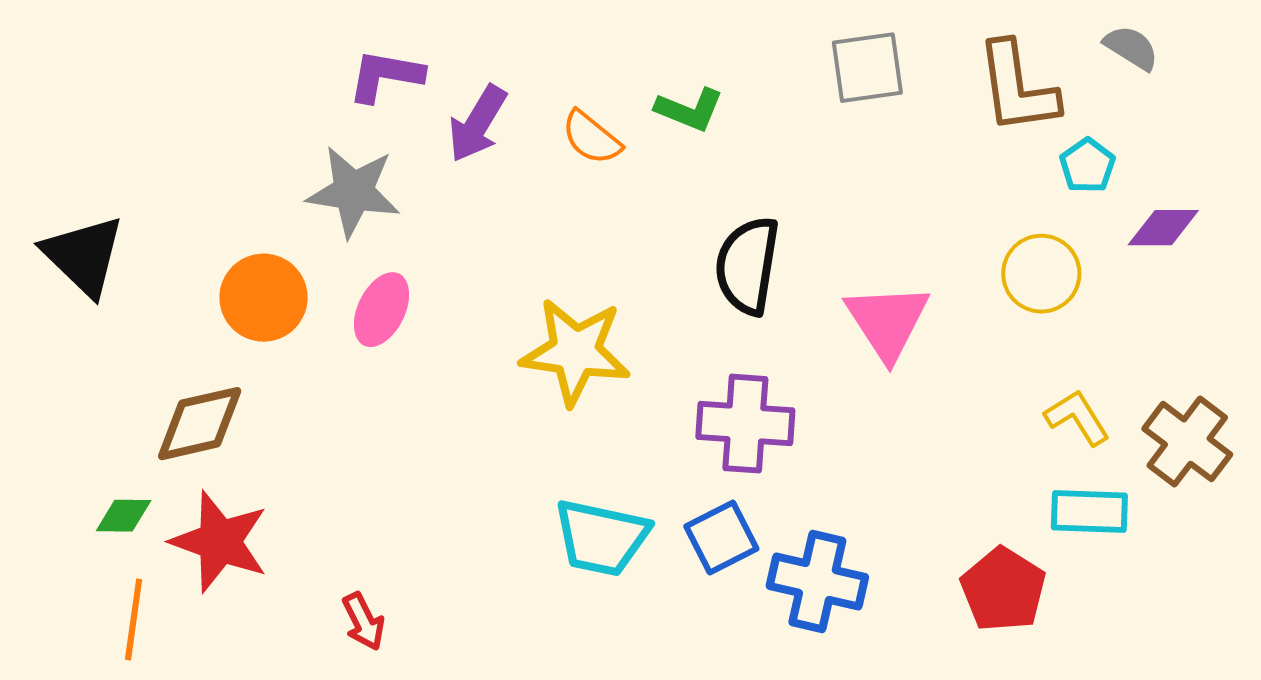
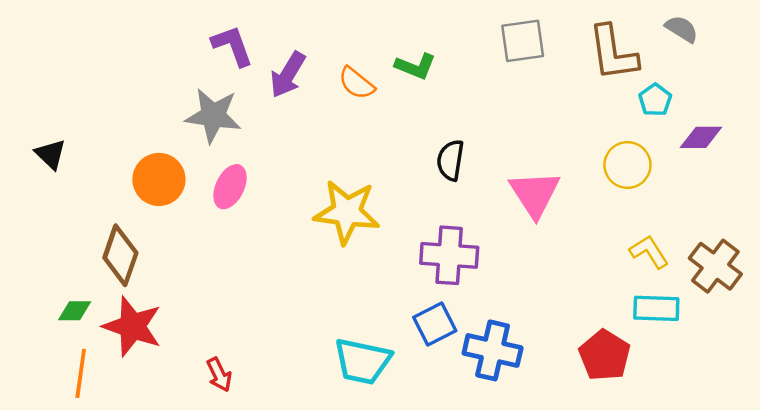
purple L-shape: (385, 76) -> (232, 46), turned 60
black triangle: (84, 256) -> (51, 154), size x0.6
black semicircle: (747, 266) -> (450, 160), size x0.7
brown diamond: (200, 424) -> (120, 255), turned -58
cyan trapezoid: (601, 538) -> (362, 361), moved

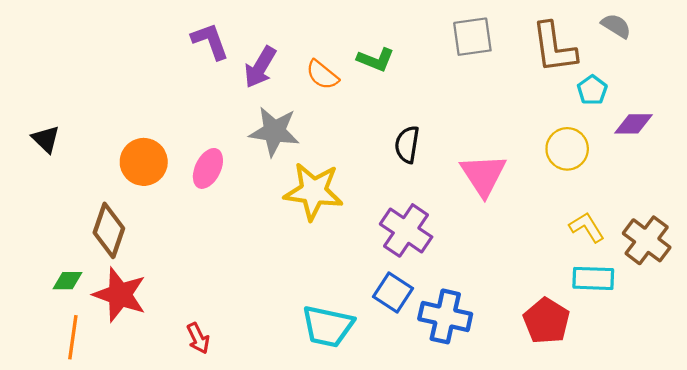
gray star: (213, 116) -> (274, 131), moved
purple cross: (449, 255) -> (406, 230), turned 30
blue square: (435, 324) -> (393, 293), turned -30

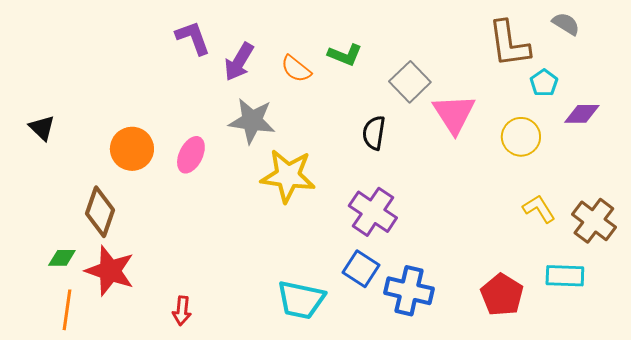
gray square: (472, 37) -> (410, 82), moved, turned -36
pink triangle: (483, 175) -> (454, 114), moved
cyan rectangle: (593, 278) -> (565, 276), moved
red arrow: (198, 338) -> (182, 311), turned 32

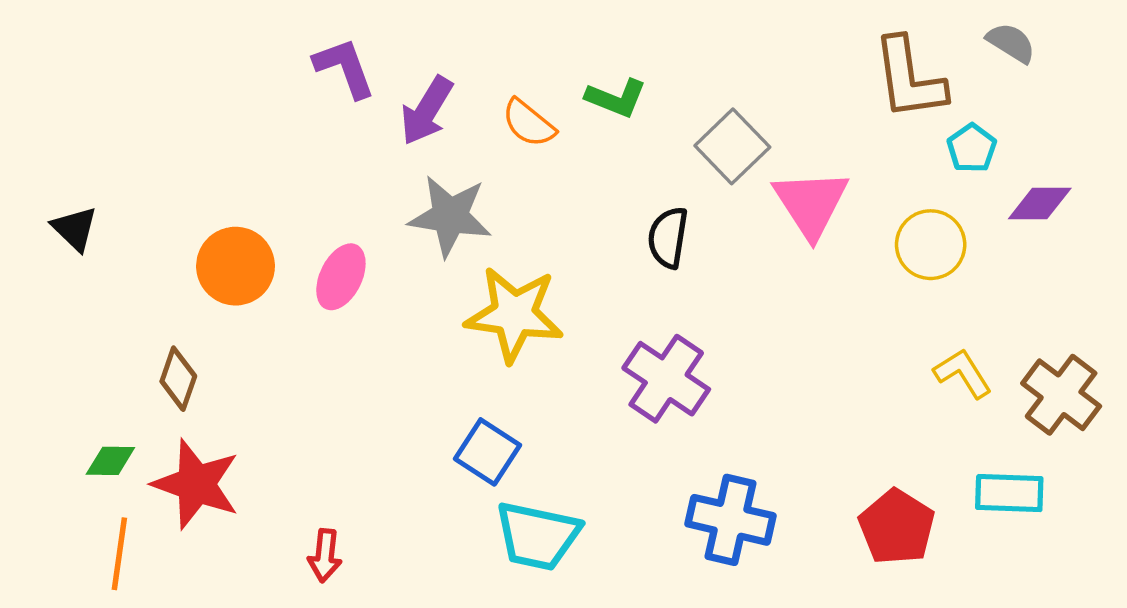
brown diamond: (100, 212) -> (178, 379), size x0.7
blue square: (361, 269) -> (487, 452), moved

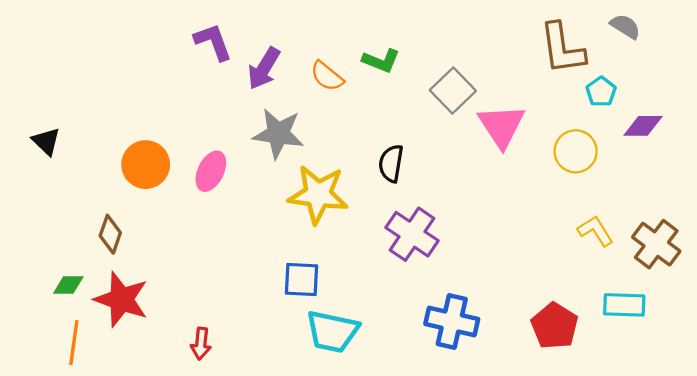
black semicircle: (668, 238) -> (391, 163), moved
blue square: (487, 452) -> (301, 279), turned -30

